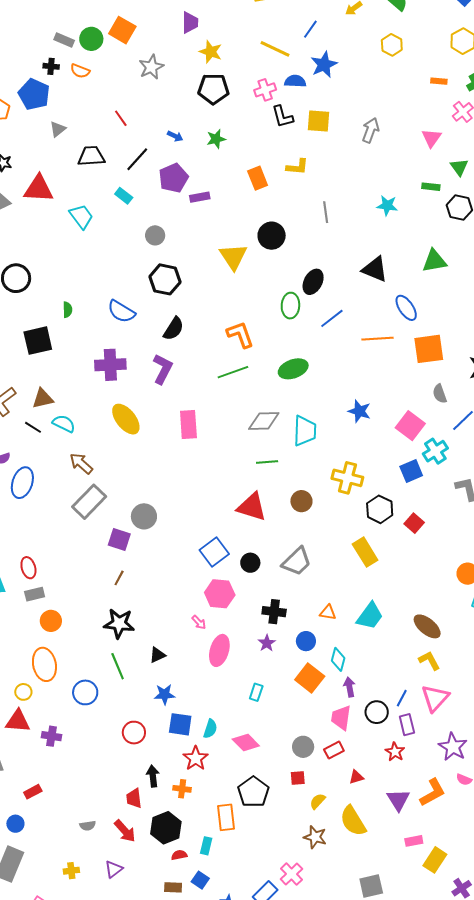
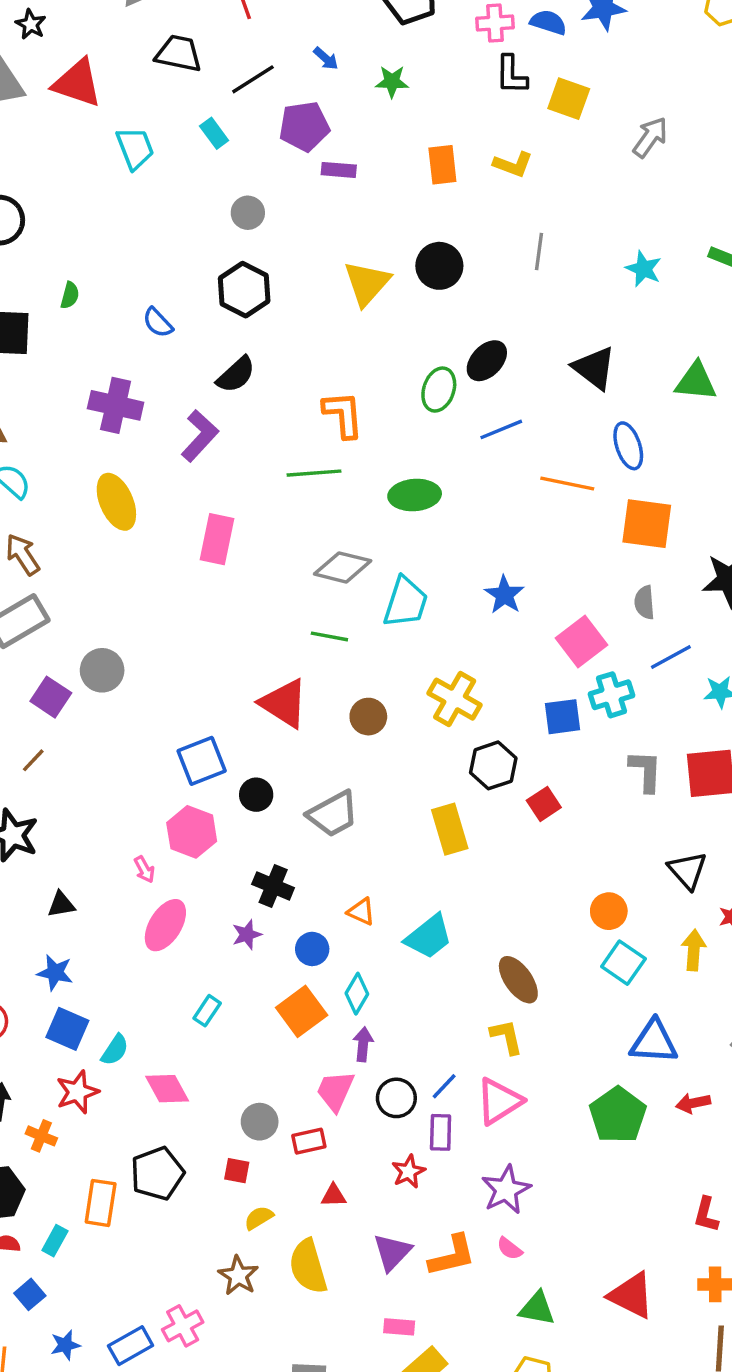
blue semicircle: (121, 311) -> (158, 323), size x0.7

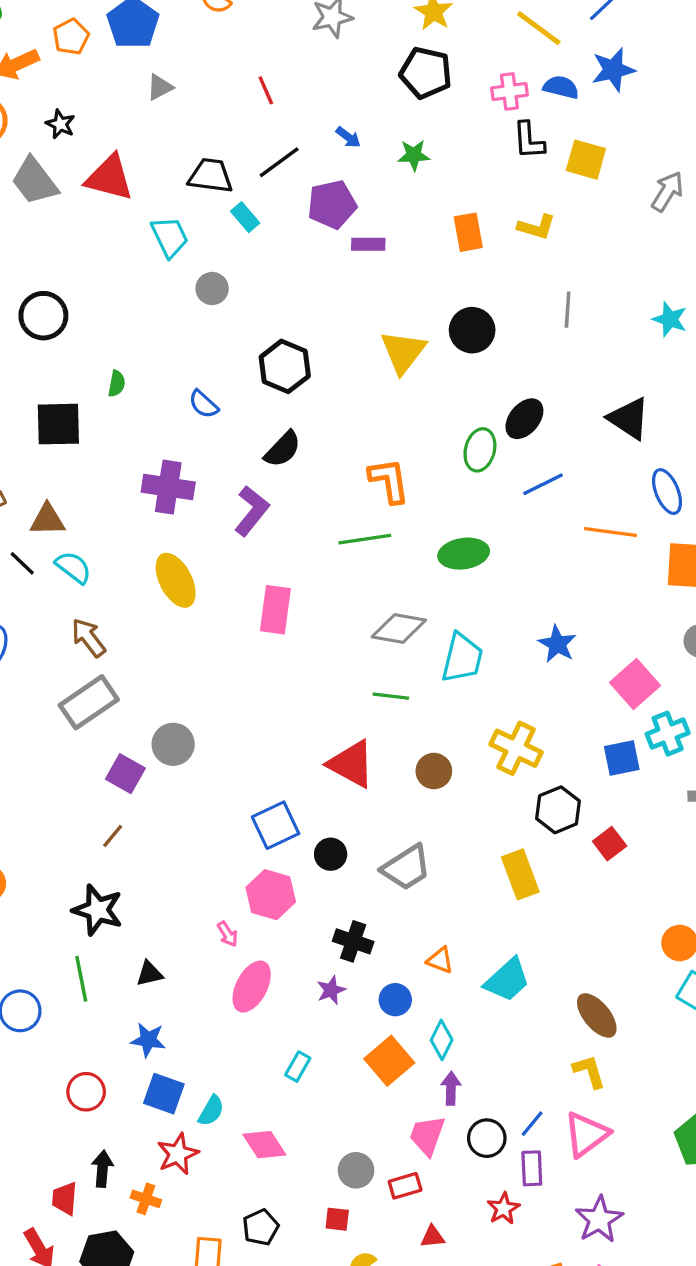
black trapezoid: (179, 53) -> (211, 176), moved
gray circle: (248, 213) -> (212, 289), moved
black pentagon: (157, 1173) -> (261, 1227), size x0.7

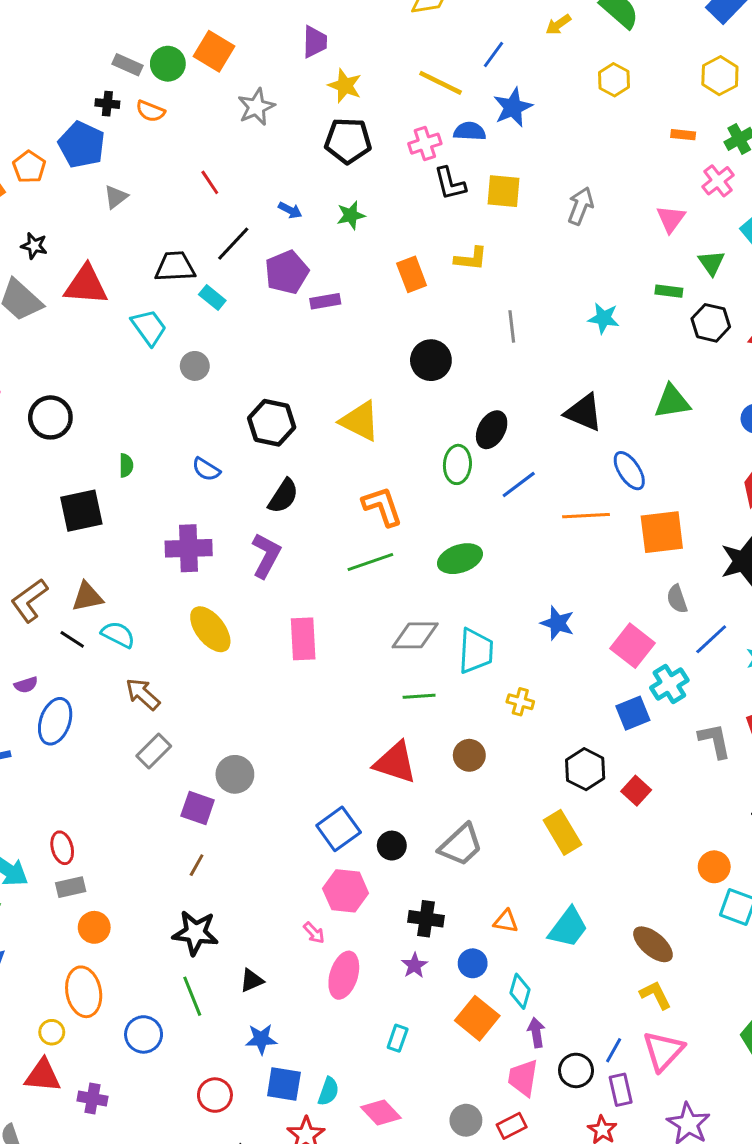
yellow triangle: (403, 352) -> (360, 421), moved, turned -30
gray rectangle: (89, 702) -> (154, 751), size x0.7
yellow cross: (516, 748) -> (520, 702), moved, size x0.6

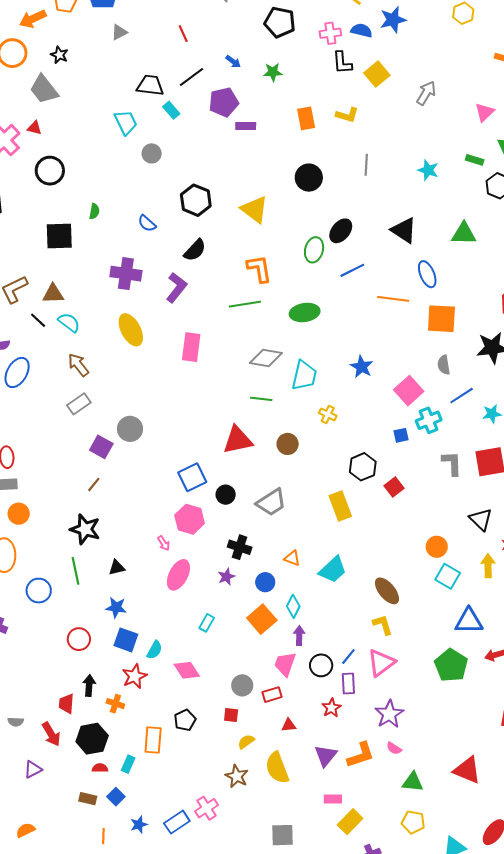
yellow square: (503, 191) -> (377, 74), turned 35
red triangle: (86, 285) -> (34, 128), moved, size x0.5
blue square: (633, 713) -> (401, 435), size x0.7
red triangle: (395, 763) -> (238, 440), turned -40

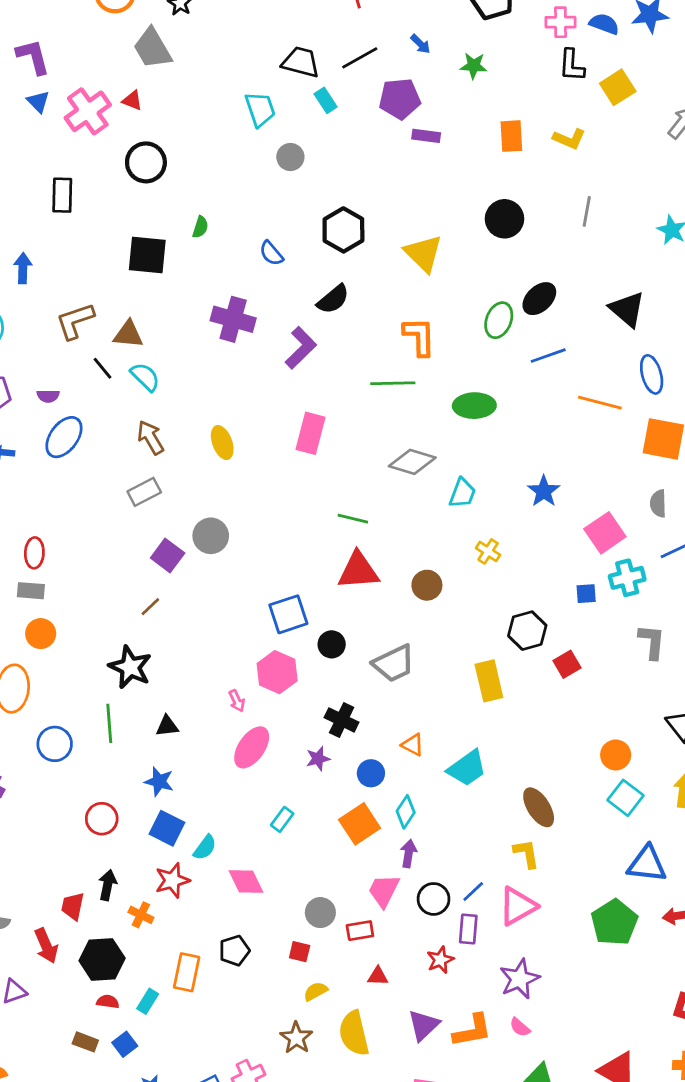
yellow ellipse: (131, 330) -> (222, 443), moved, size x0.7
cyan trapezoid: (304, 376) -> (462, 493), size x0.7
green line: (261, 399) -> (353, 519), moved

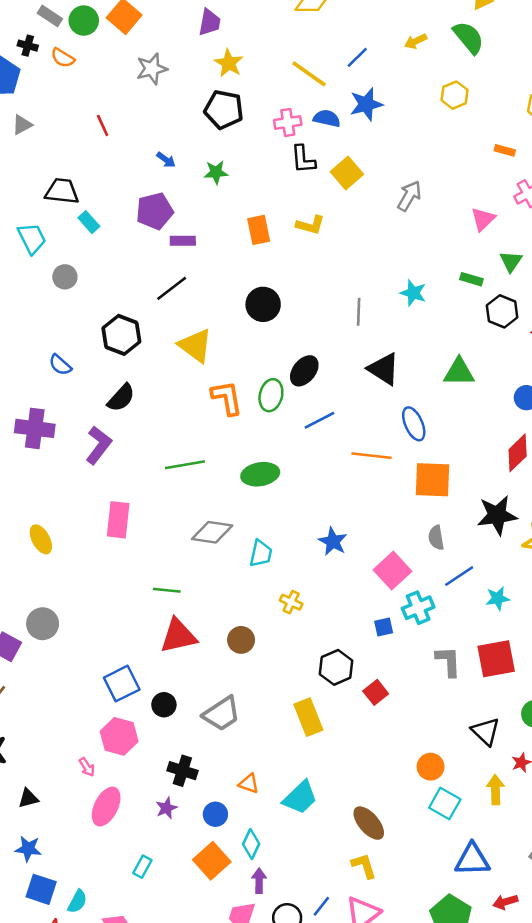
black line: (360, 58) -> (172, 288), moved
gray line: (587, 211) -> (359, 312), moved
orange L-shape: (419, 337) -> (227, 398), moved

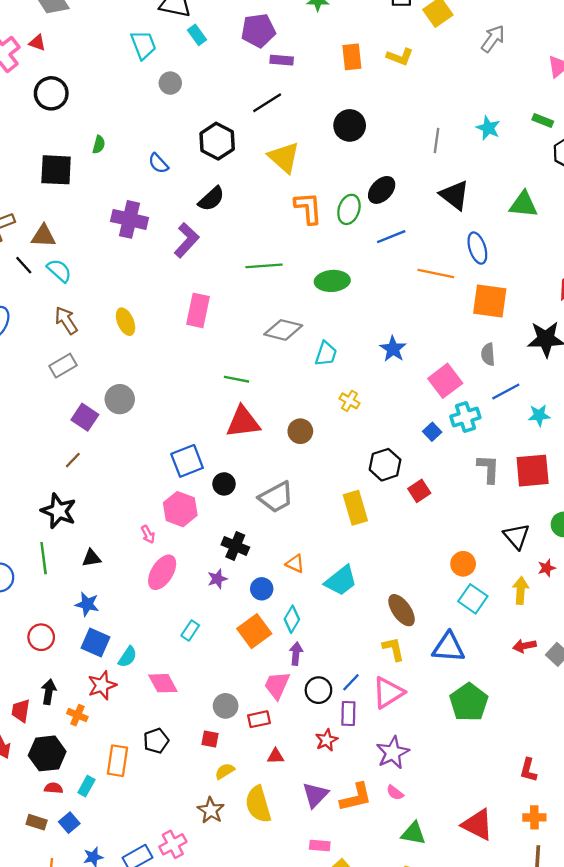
blue square: (384, 627) -> (432, 432), turned -36
blue triangle: (472, 860) -> (448, 647), moved
red arrow: (505, 902) -> (524, 646), moved

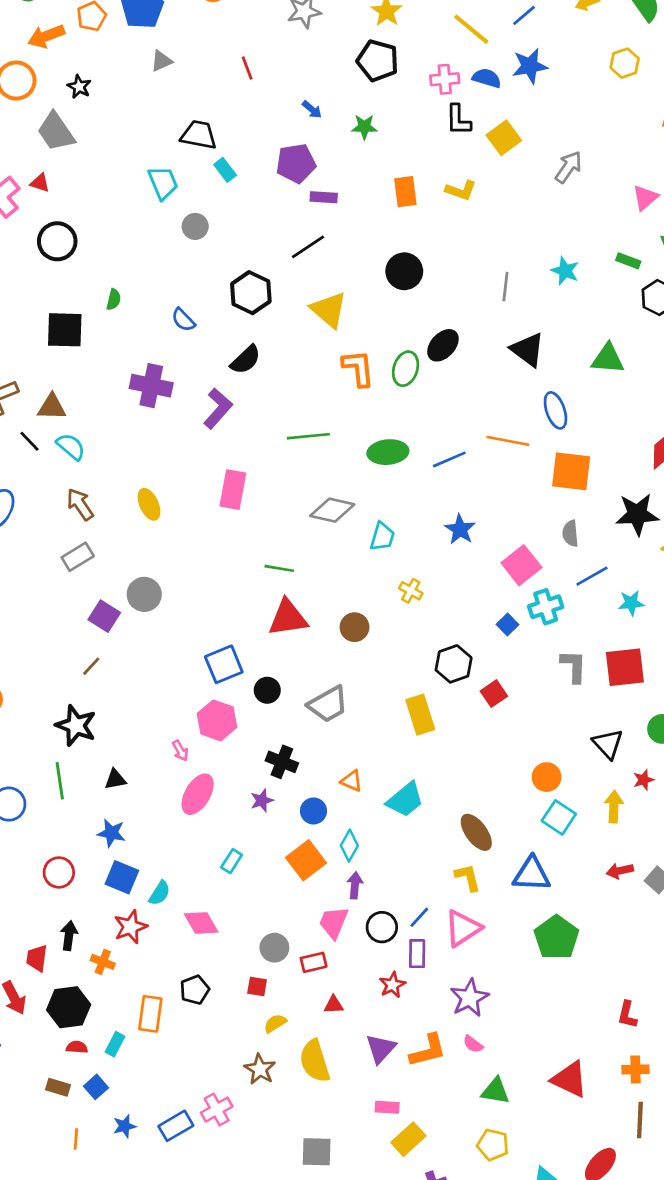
blue line: (391, 237) -> (449, 459), moved

